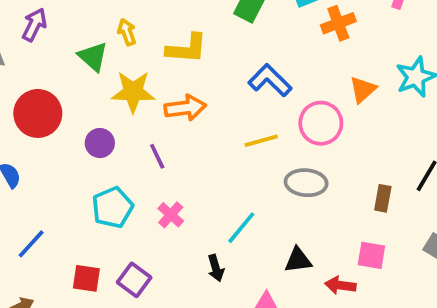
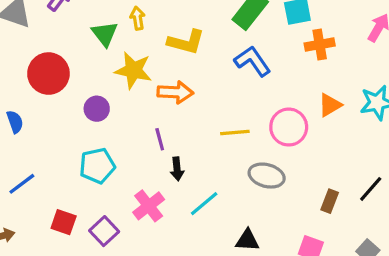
blue L-shape: (270, 80) -> (252, 61), moved
purple line: (157, 156) -> (160, 139), moved
pink cross: (171, 215) -> (149, 206), moved, size x1.4
black arrow: (216, 268) -> (177, 169), moved

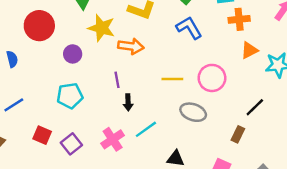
orange triangle: (330, 105) -> (249, 50), moved
black line: (371, 189) -> (255, 107), moved
pink cross: (149, 206) -> (113, 139), moved

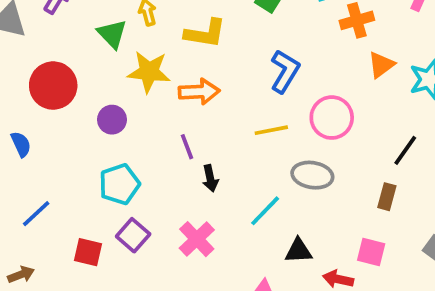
blue L-shape: (189, 28) -> (285, 71), moved, turned 72
cyan line: (146, 129) -> (265, 211), moved
purple square: (71, 144) -> (133, 235), moved

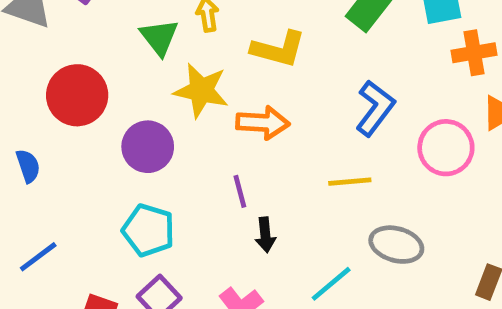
pink circle: (332, 118) -> (446, 148), moved
purple circle: (112, 120) -> (148, 147), size x1.4
cyan pentagon: (119, 184) -> (148, 230), turned 30

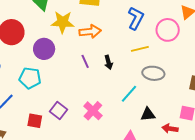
yellow line: (350, 182) -> (140, 49), moved
cyan pentagon: (148, 230) -> (30, 78), moved
black arrow: (265, 235) -> (108, 62), moved

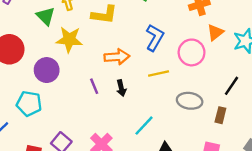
orange arrow: (90, 31) -> (117, 57), moved
gray ellipse: (153, 73) -> (190, 101), moved

